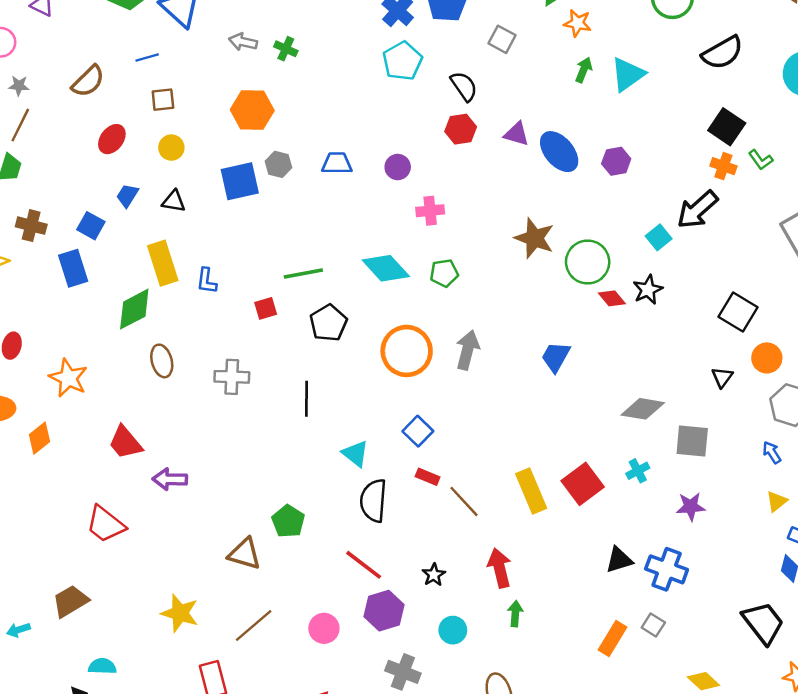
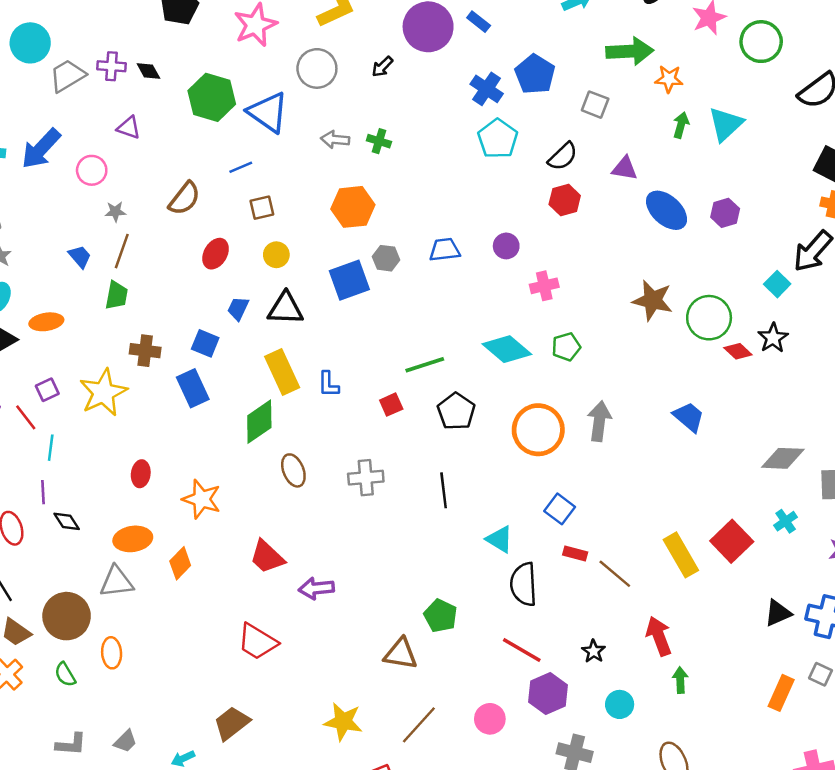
black semicircle: (464, 86) -> (563, 156), turned 88
purple triangle: (517, 134) -> (625, 168), moved
black triangle: (174, 201) -> (285, 308), size x1.5
blue trapezoid: (556, 357) -> (689, 417), turned 108

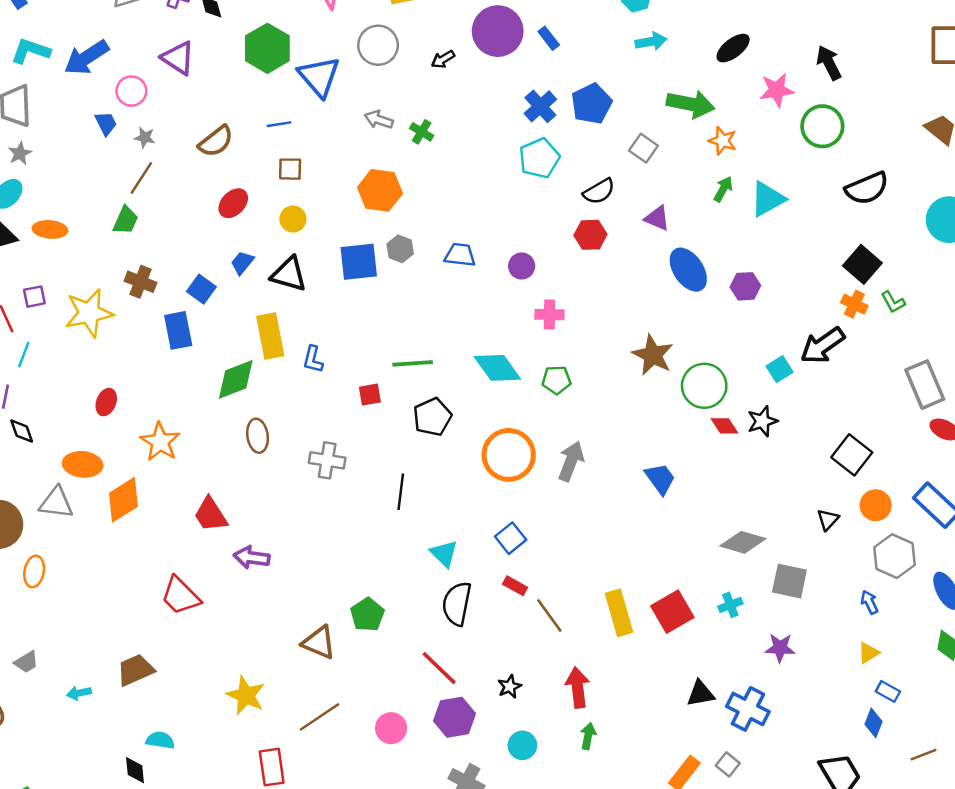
purple triangle: (129, 128) -> (178, 58), size x1.4
blue trapezoid: (80, 256) -> (106, 123), moved
orange diamond: (180, 563) -> (123, 500), size x1.4

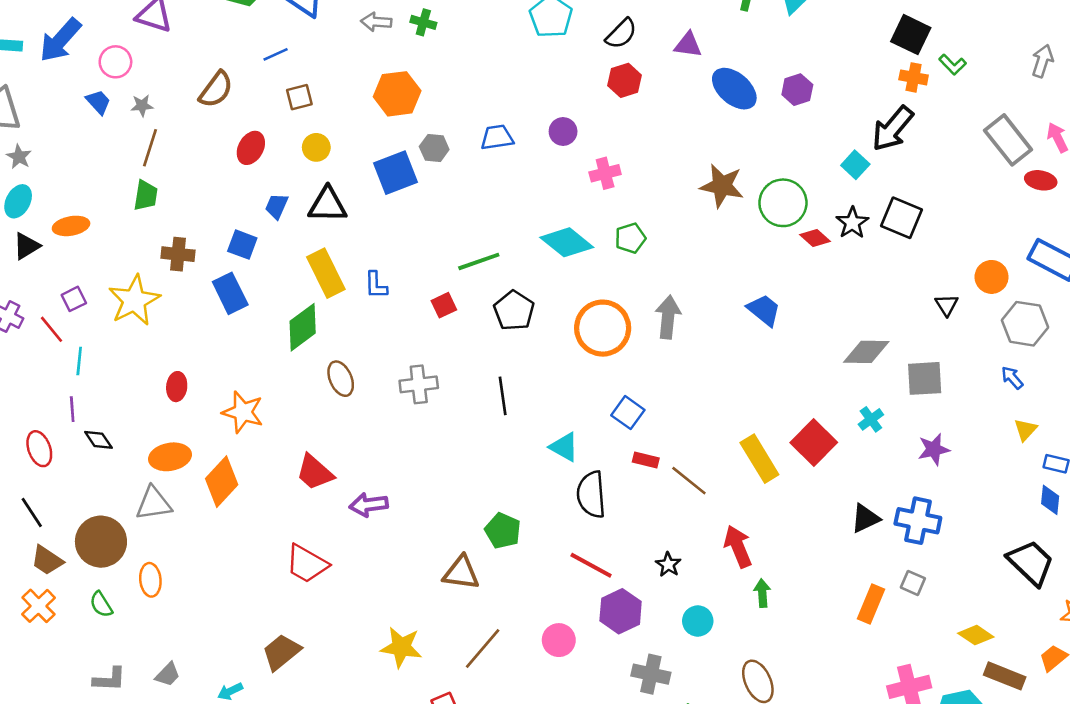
black square: (852, 455) -> (901, 218), moved

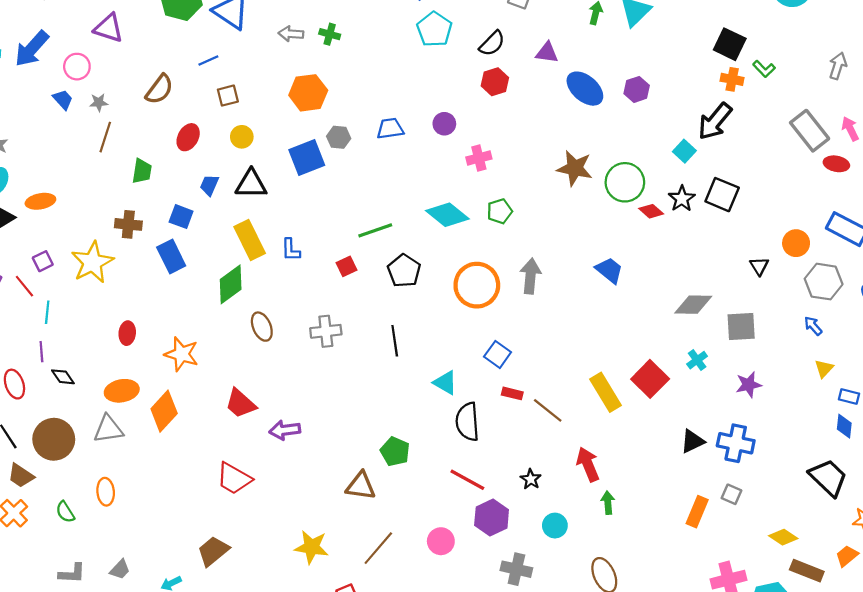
green trapezoid: (146, 195) -> (142, 171), moved
brown circle: (101, 542) -> (54, 439), moved

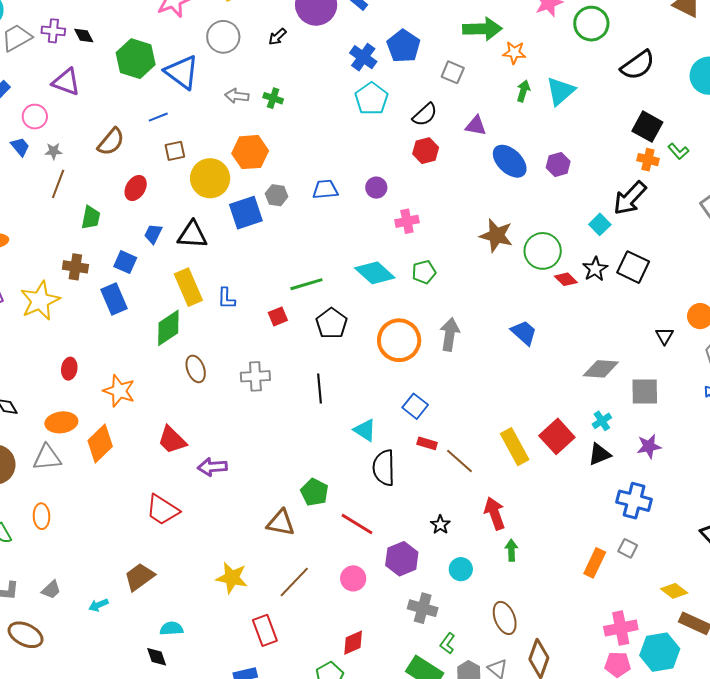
yellow circle: (242, 137) -> (210, 178), moved, size x1.8
black triangle: (692, 441) -> (599, 454), moved
red line: (467, 480) -> (357, 524), moved

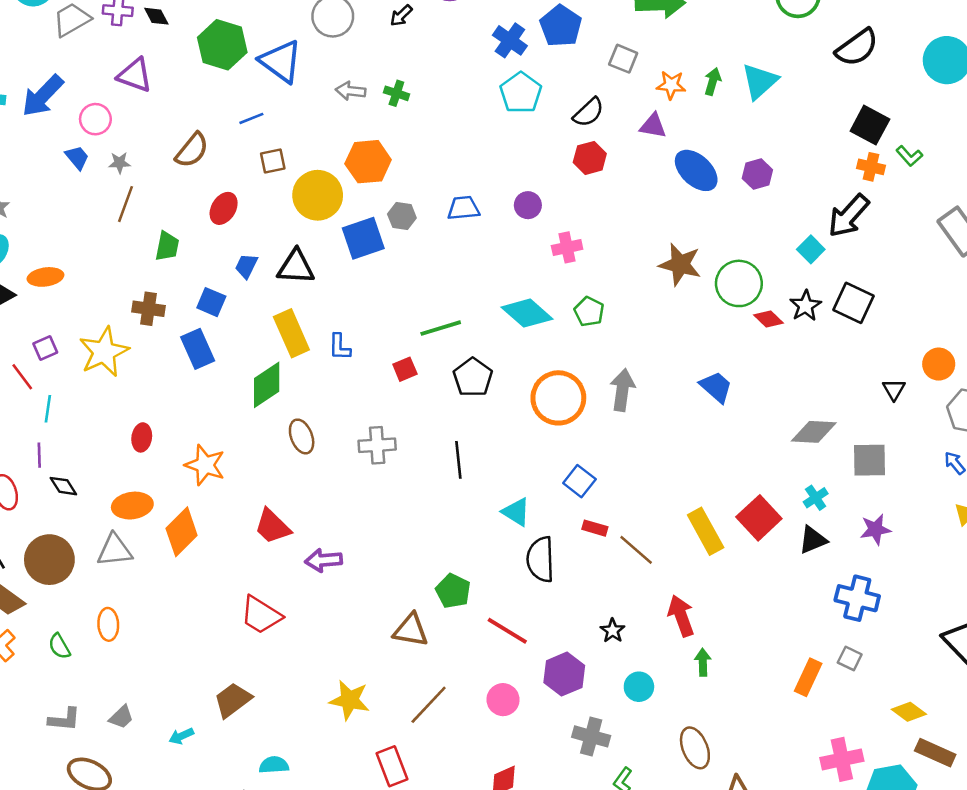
orange star: (514, 53) -> (671, 85), moved
green pentagon: (424, 272) -> (589, 312), turned -30

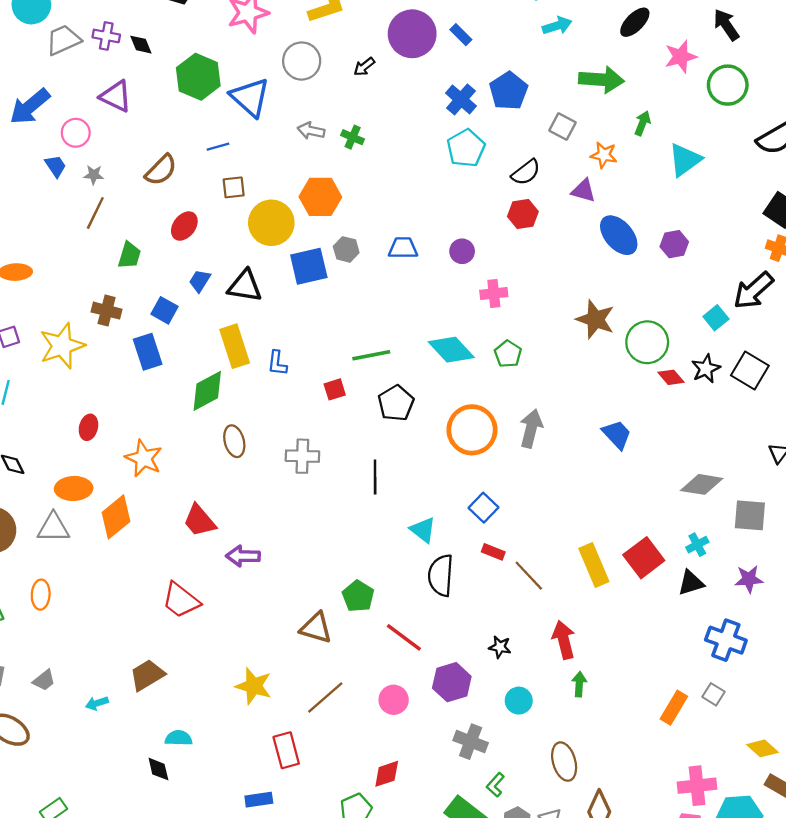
green arrow: (713, 81) -> (643, 123), moved
black star: (613, 631) -> (500, 647), turned -30

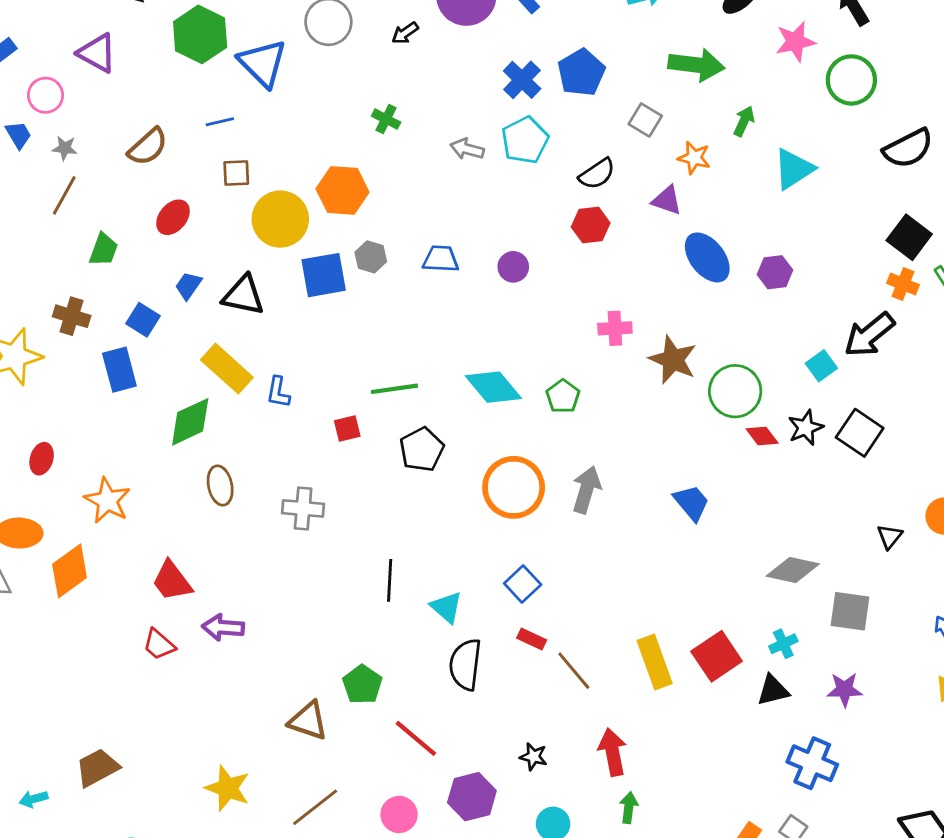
gray arrow: (311, 131) -> (467, 149), moved
pink cross: (494, 293) -> (615, 328), moved
yellow rectangle: (235, 346) -> (227, 369), turned -33
black line: (375, 477) -> (390, 580), moved
red trapezoid: (181, 600) -> (159, 644), moved, size x0.7

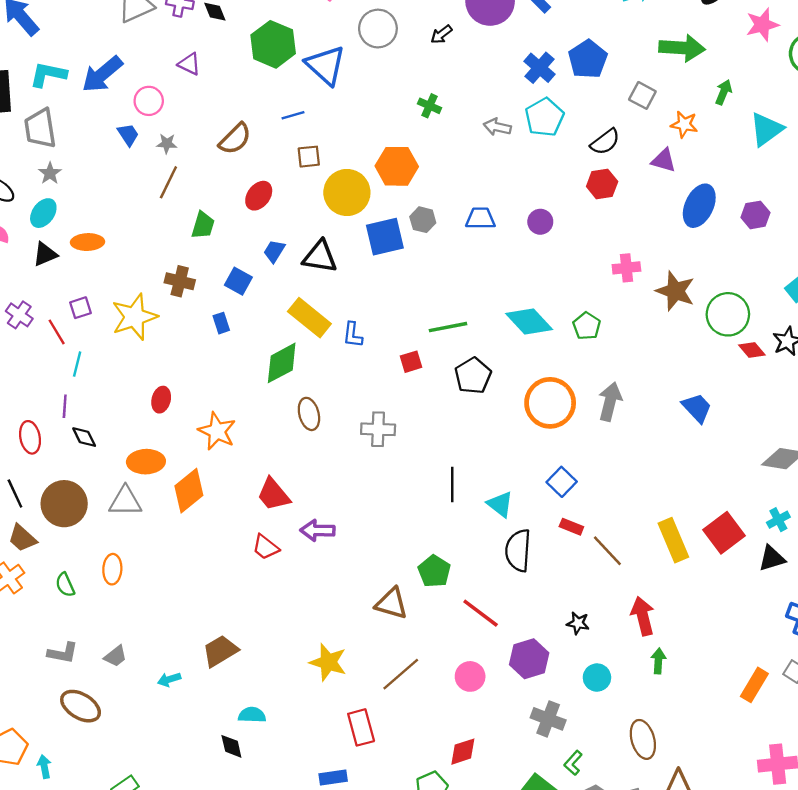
purple triangle: (97, 53) -> (189, 64), size x0.7
blue ellipse: (707, 257) -> (699, 206), turned 66
blue rectangle: (119, 370) -> (221, 323), size x0.6

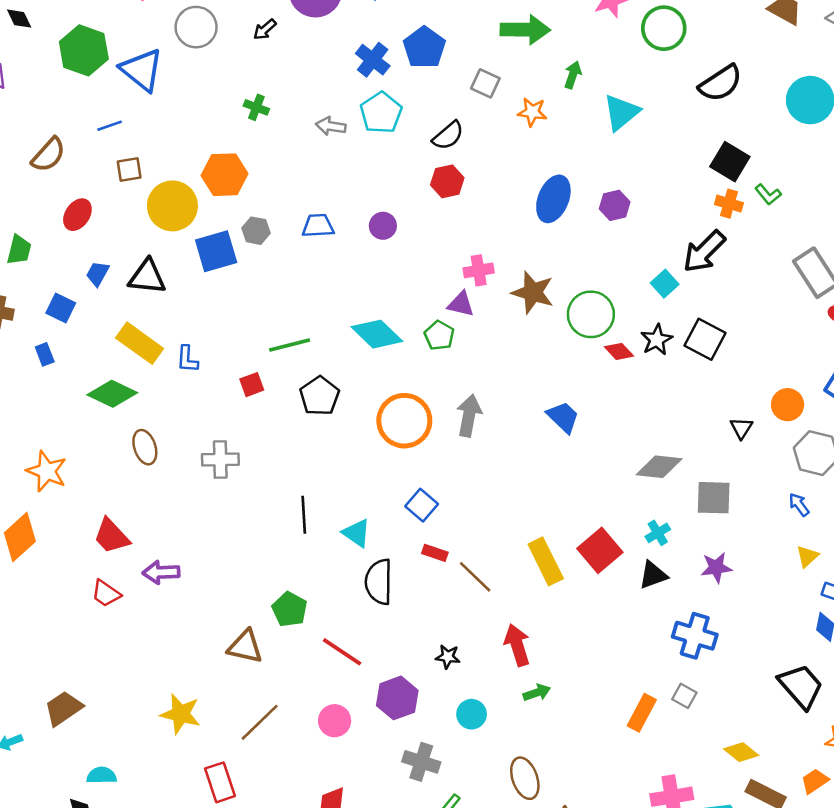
purple triangle: (664, 160) -> (461, 304), moved
green diamond: (282, 363) -> (112, 394), turned 57
green arrow: (658, 661) -> (537, 693), turned 70

